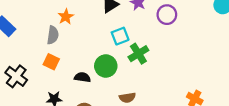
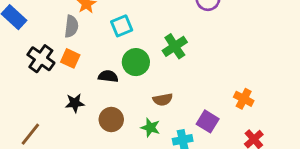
cyan square: (120, 36) -> (122, 26), moved
black cross: (16, 76) -> (41, 59), moved

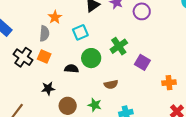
orange cross: (244, 99) -> (169, 83), turned -32
brown circle: (111, 120) -> (68, 106), moved
purple square: (208, 121) -> (142, 62), moved
green star: (150, 128) -> (95, 105), moved

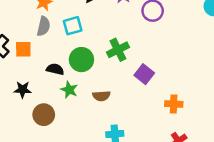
gray semicircle: (44, 34) -> (44, 26), moved
orange square: (44, 57) -> (23, 49), turned -32
green star: (95, 105) -> (69, 90), moved

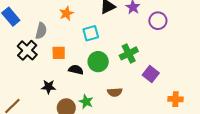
gray semicircle: (44, 26) -> (41, 31), moved
orange square: (23, 49) -> (59, 53), moved
green star: (69, 90) -> (86, 102), moved

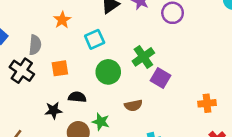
black semicircle: (76, 70) -> (77, 97), moved
purple square: (151, 74) -> (161, 78), moved

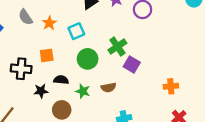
orange star: (62, 20) -> (49, 23), moved
gray semicircle: (35, 45) -> (26, 17), moved, turned 140
black cross: (22, 71) -> (21, 69), moved, turned -30
green star: (101, 122) -> (83, 91), moved

